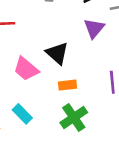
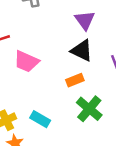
black triangle: (57, 53) -> (82, 51), moved
pink trapezoid: (26, 69) -> (26, 62), moved

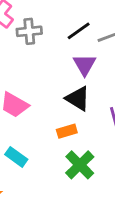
cyan rectangle: (40, 119) -> (16, 157), moved

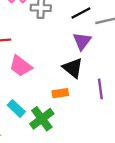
green cross: (80, 165) -> (42, 119), moved

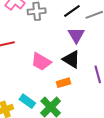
pink trapezoid: (21, 66) -> (41, 62), moved

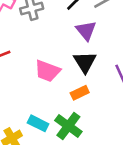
black triangle: (71, 59) -> (85, 62), turned 36

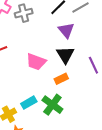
cyan rectangle: (38, 123) -> (29, 103), turned -56

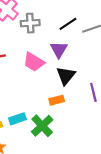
purple triangle: (66, 30) -> (59, 50), moved
pink trapezoid: (36, 62) -> (34, 62), moved

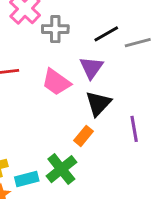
orange rectangle: (57, 100) -> (84, 136), turned -40
cyan rectangle: (17, 119) -> (27, 179), moved

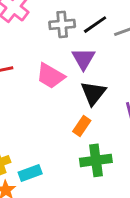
gray cross: (55, 29) -> (62, 24), moved
green cross: (61, 169) -> (96, 160), moved, turned 36

